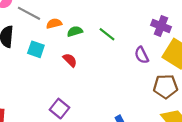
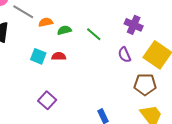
purple cross: (161, 26) -> (134, 25), moved
cyan square: (36, 49) -> (38, 56), moved
red semicircle: (70, 60) -> (59, 56), turned -48

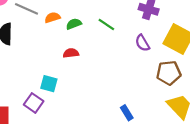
cyan square: (38, 56) -> (49, 84), moved
purple square: (47, 100) -> (34, 103), moved

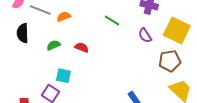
green semicircle: (74, 24) -> (53, 45), moved
red semicircle: (71, 53) -> (82, 47), turned 32

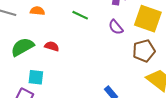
orange semicircle: (64, 17) -> (37, 11), moved, turned 32
green semicircle: (53, 45) -> (22, 47), size x1.6

